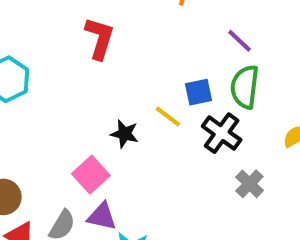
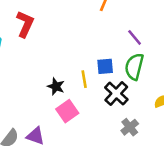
red L-shape: (100, 38) -> (25, 24), moved
yellow line: (168, 117) -> (84, 79), turned 36
pink square: (91, 175) -> (67, 111), moved

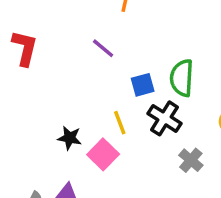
purple line: (135, 37) -> (103, 48), moved
yellow line: (84, 79) -> (120, 123), moved
black star: (56, 86) -> (70, 138), moved

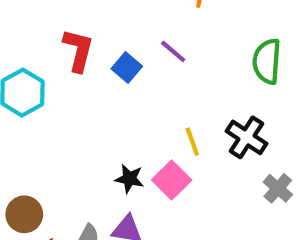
green semicircle: (182, 78) -> (267, 61), moved
blue square: (143, 85) -> (127, 67), moved, turned -35
black star: (70, 138) -> (129, 179), moved

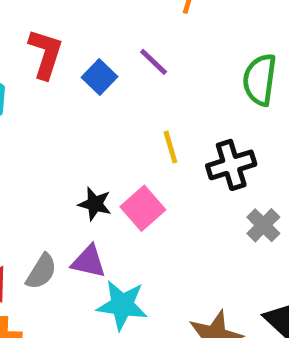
black cross: (246, 137) -> (231, 165), turned 36
yellow line: (192, 142) -> (170, 147), moved

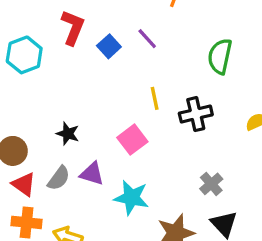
black star: (95, 204) -> (68, 134), moved
gray cross: (263, 225) -> (211, 184), moved
cyan star: (122, 305) -> (131, 198), moved

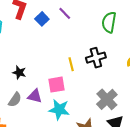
yellow line: (155, 98) -> (71, 64), moved
pink square: (132, 140) -> (57, 85), moved, turned 30
gray cross: (211, 184) -> (107, 99), size x1.5

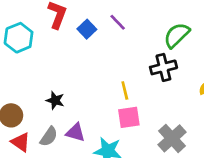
green semicircle: (109, 22) -> (177, 35), turned 35
black cross: (96, 58) -> (163, 67), moved
pink square: (57, 85) -> (129, 117), moved

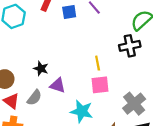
blue square: (87, 29) -> (69, 12), turned 32
purple triangle: (75, 132) -> (58, 85), moved

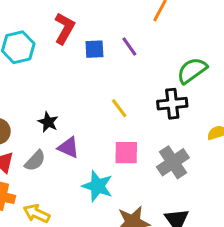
yellow line: (98, 63) -> (119, 108), moved, turned -32
gray cross: (134, 104) -> (173, 162), moved

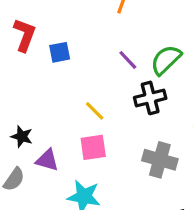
purple line: (129, 47) -> (128, 60), moved
pink square: (126, 153) -> (93, 147), moved
gray cross: (173, 162) -> (160, 160), turned -32

